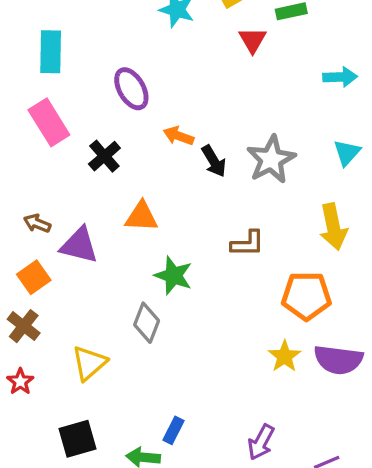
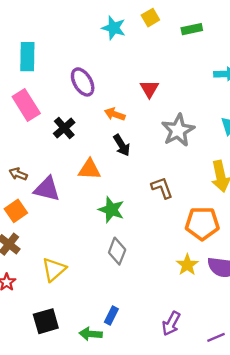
red triangle: (253, 40) -> (149, 89), moved
black arrow: (214, 161) -> (122, 145), moved
brown L-shape: (247, 244) -> (162, 188), turned -110
gray diamond: (147, 323) -> (117, 251), moved

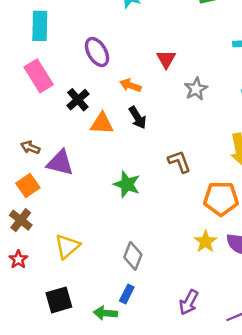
gray star: (178, 130) -> (196, 89), moved, size x0.7
orange triangle: (89, 169) -> (102, 124), moved
gray diamond: (117, 251) -> (133, 256), moved

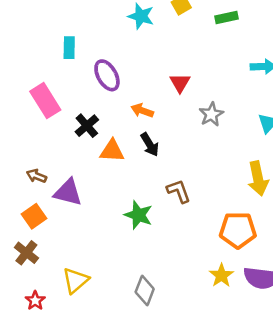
cyan rectangle: (40, 26) -> (69, 48), moved, size x0.7
brown L-shape: (179, 162) -> (179, 191), moved
red star: (18, 259) -> (35, 301), moved

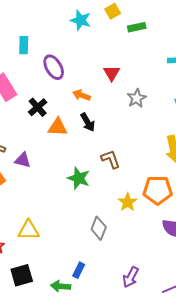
green rectangle: (226, 17) -> (137, 27), moved
purple triangle: (68, 192) -> (23, 160), size x0.7
yellow star: (221, 275) -> (128, 202), moved
yellow triangle: (75, 280) -> (29, 230), turned 40
gray diamond: (145, 291) -> (99, 228), moved

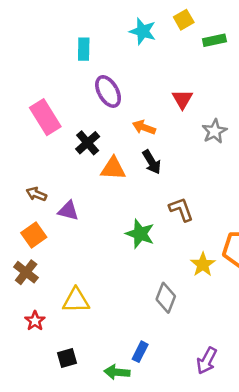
cyan rectangle: (24, 45) -> (84, 49), moved
black square: (22, 275) -> (67, 358), size x0.7

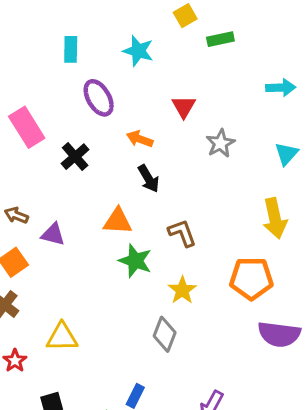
cyan star: (143, 31) -> (138, 51), moved
orange triangle: (113, 168) -> (118, 221), moved
yellow star: (203, 265) -> (182, 290), moved

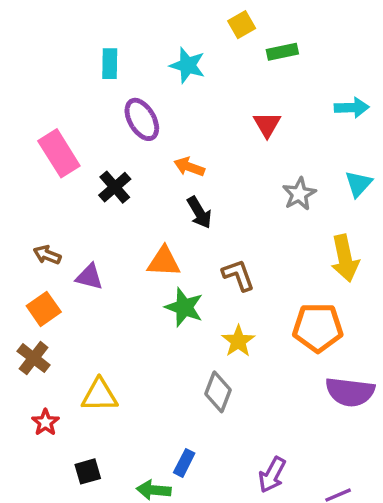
red triangle: (184, 107) -> (267, 125), moved
gray star: (220, 143) -> (299, 194), moved

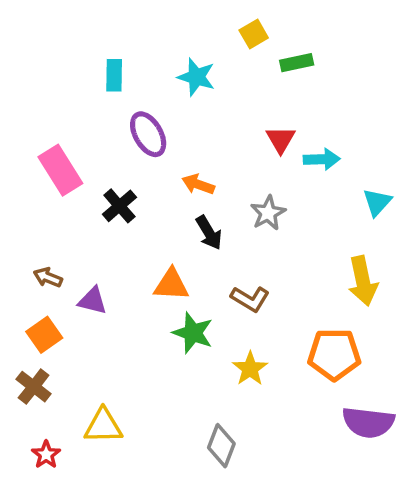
cyan arrow: (352, 108) -> (322, 159), moved
gray star: (299, 194) -> (268, 213), moved
brown L-shape: (238, 275) -> (250, 299), turned 141
gray diamond: (218, 392) -> (221, 446), moved

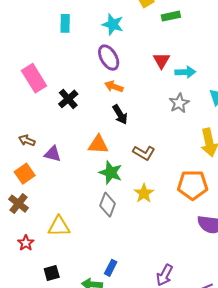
purple ellipse: (148, 134) -> (109, 58), moved
gray star: (268, 213) -> (179, 103), moved
gray diamond: (221, 446) -> (108, 205), moved

